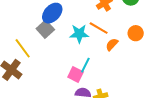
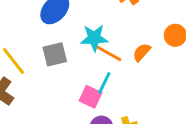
orange line: (99, 28) -> (108, 53), moved
gray square: (45, 29) -> (55, 54), moved, turned 30

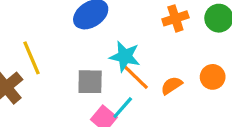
gray square: (55, 54) -> (90, 82), moved

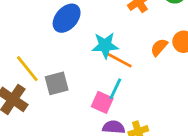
gray square: (90, 82) -> (57, 83), moved
orange semicircle: (172, 85) -> (159, 47), moved

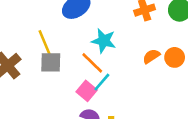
orange line: (119, 60) -> (92, 63), moved
yellow line: (27, 69) -> (45, 44), moved

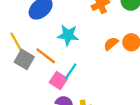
gray square: (51, 62) -> (24, 59), turned 36
orange line: (92, 63) -> (46, 56), moved

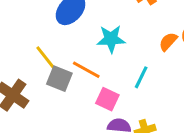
cyan line: (71, 71) -> (141, 77), moved

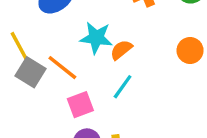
orange semicircle: (168, 42) -> (121, 50), moved
pink square: (107, 99) -> (80, 105), turned 35

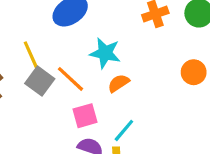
orange semicircle: (121, 50) -> (119, 83), moved
cyan line: (123, 87) -> (124, 130), moved

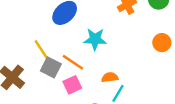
orange semicircle: (119, 83) -> (110, 77), moved, turned 35
pink square: (85, 116) -> (72, 85), moved

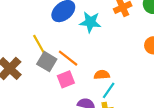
cyan star: (95, 39) -> (90, 22), moved

